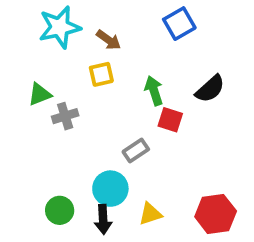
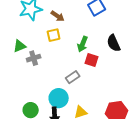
black semicircle: (210, 89) -> (114, 43), turned 108
green arrow: (154, 91) -> (83, 44), turned -140

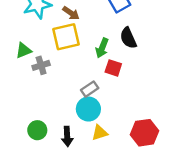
yellow square: (54, 35) -> (66, 37), size x1.6
black semicircle: (114, 43) -> (128, 38), moved
cyan circle: (59, 98) -> (88, 109), moved

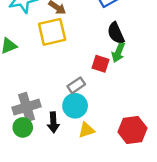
green arrow: (102, 48) -> (118, 52), moved
gray cross: (41, 65) -> (27, 107), moved, size x1.5
black arrow: (67, 136) -> (53, 122), moved

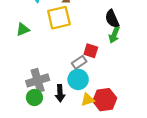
red square: (101, 64) -> (91, 51), moved
red hexagon: (132, 130) -> (105, 100), moved

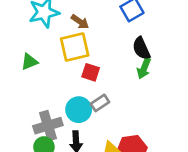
red square: (91, 51) -> (91, 72), moved
cyan circle: (78, 79) -> (79, 110), moved

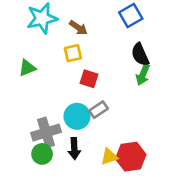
yellow square: (75, 47) -> (73, 53), size x0.6

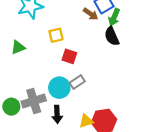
brown arrow: (78, 28) -> (91, 14), moved
green arrow: (143, 75) -> (114, 17), moved
green circle: (42, 154) -> (11, 107), moved

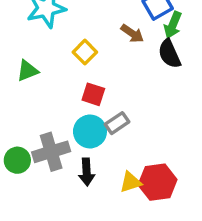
brown arrow: (91, 14) -> (132, 33), moved
yellow square: (56, 35) -> (85, 52), turned -32
red square: (69, 56) -> (93, 94), moved

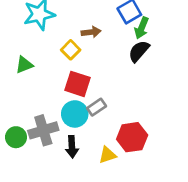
brown arrow: (132, 33) -> (91, 32), moved, turned -42
black semicircle: (169, 54) -> (139, 51), turned 65
red square: (93, 94) -> (77, 84), size x1.4
red hexagon: (158, 182) -> (132, 137), moved

